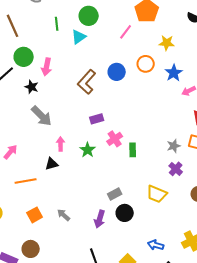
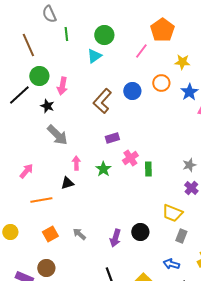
green line: (57, 24) -> (66, 34), moved
gray rectangle: (115, 194) -> (181, 236), moved, turned -40

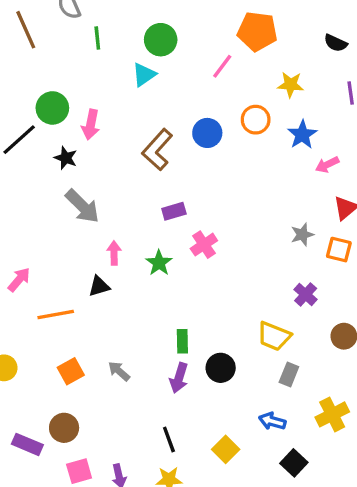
orange pentagon: (162, 30) -> (257, 31), turned -30
brown line: (28, 45) -> (26, 30), moved
gray star: (189, 165) -> (302, 235), moved
green rectangle: (148, 169) -> (182, 341), moved
pink arrow: (26, 171) -> (19, 280), moved

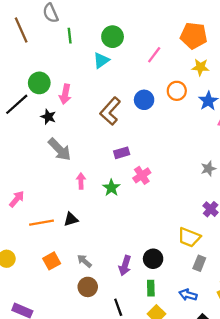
orange pentagon: (257, 31) -> (194, 36), moved
black triangle: (99, 286) -> (71, 219), moved
green rectangle: (182, 341) -> (151, 288), moved
brown circle: (64, 428) -> (88, 287), moved

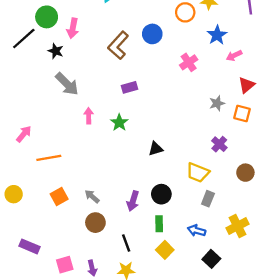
orange circle: (177, 91) -> (185, 12), moved
pink cross: (142, 175) -> (189, 62), moved
black triangle: (71, 219) -> (156, 149), moved

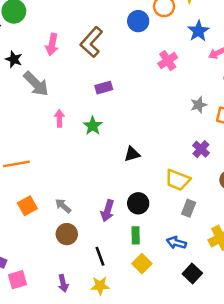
pink arrow: (73, 28) -> (52, 45), moved
blue circle: (152, 34) -> (138, 21), moved
black star: (56, 51) -> (14, 59), moved
pink square: (65, 265) -> (18, 280), moved

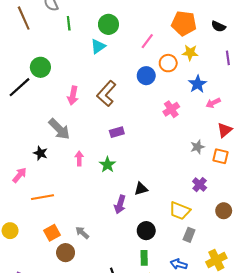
black star: (14, 59) -> (40, 153), moved
purple arrow: (107, 211) -> (120, 204), moved
brown circle: (67, 234) -> (66, 253), moved

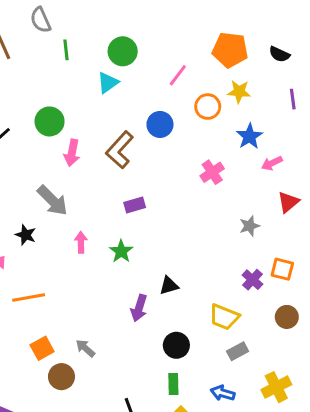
green circle: (40, 67) -> (50, 121), moved
blue circle: (146, 76) -> (160, 124), moved
orange square: (221, 156) -> (282, 269), moved
gray rectangle: (189, 235) -> (238, 351), turned 40

